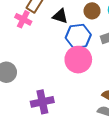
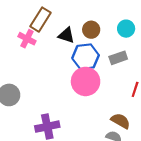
brown circle: (92, 11) -> (91, 30), moved

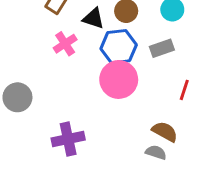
pink cross: (27, 39) -> (65, 44), moved, turned 30

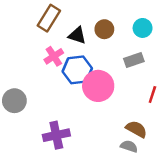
blue hexagon: (119, 47) -> (77, 70), moved

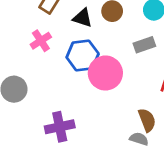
pink cross: (54, 56) -> (41, 41), moved
brown semicircle: (136, 129) -> (147, 120), turned 40

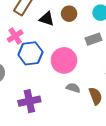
blue hexagon: (83, 56) -> (30, 53), moved
gray semicircle: (139, 139) -> (73, 88), moved

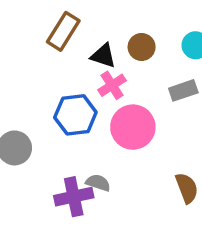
pink cross: (15, 36) -> (112, 85), moved
gray semicircle: (73, 88) -> (98, 183), moved

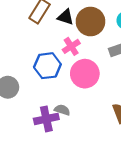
brown circle: (142, 47) -> (90, 22), size x1.6
black triangle: (103, 56) -> (66, 17), moved

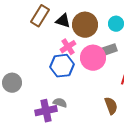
blue hexagon: (47, 66) -> (62, 66), moved
pink circle: (85, 74) -> (93, 58), moved

